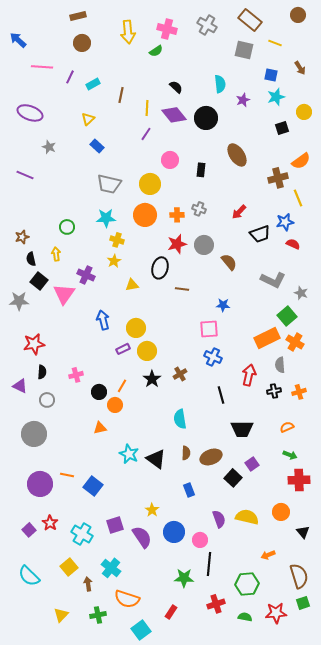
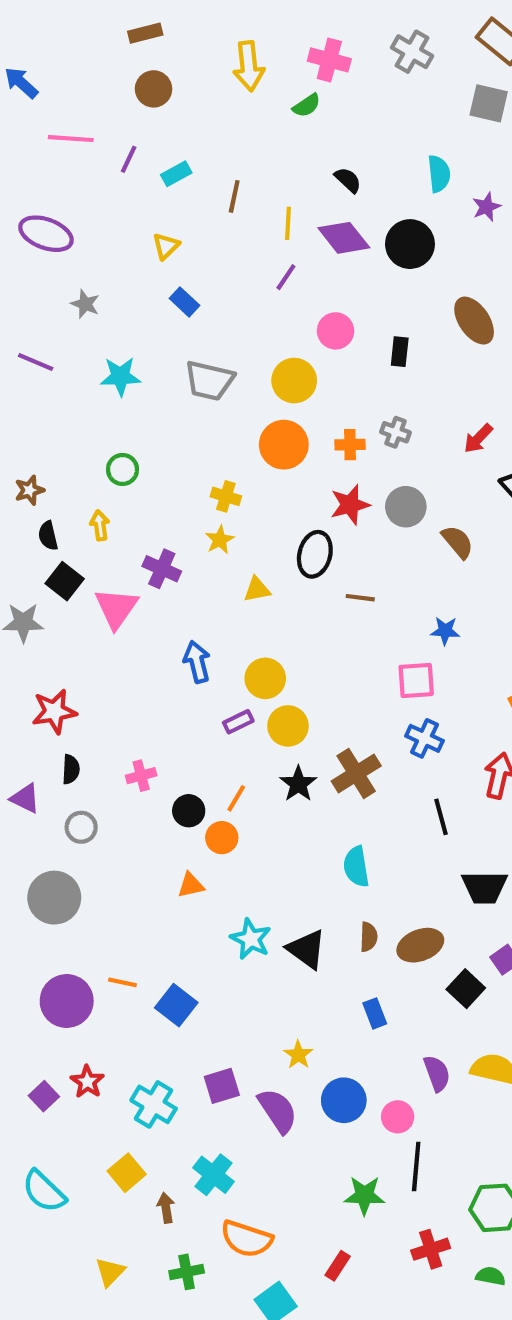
cyan star: (106, 218) -> (120, 376), moved
brown cross: (180, 374) -> (356, 774), size x1.6

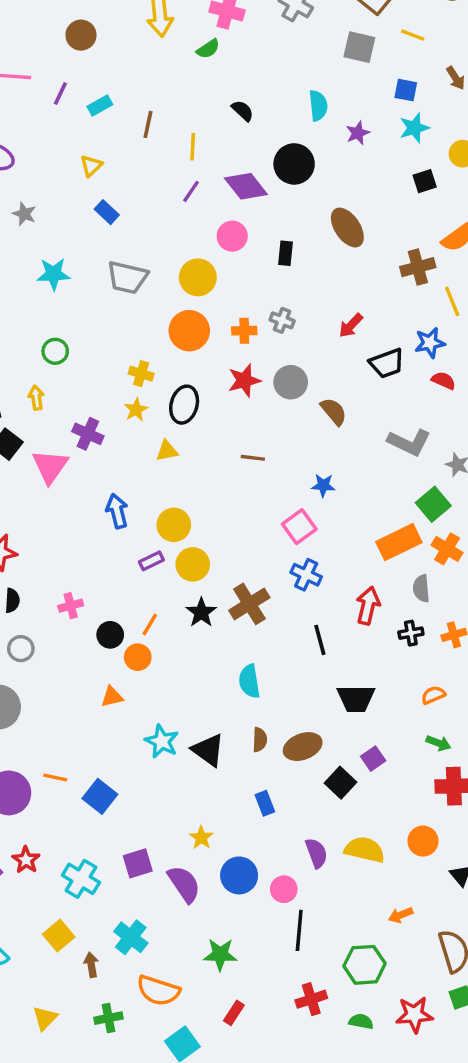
purple diamond: (344, 238) -> (246, 186), moved
black ellipse: (315, 554) -> (184, 405), moved
pink square: (416, 680) -> (299, 527), turned -32
green star: (364, 1195) -> (220, 954), moved

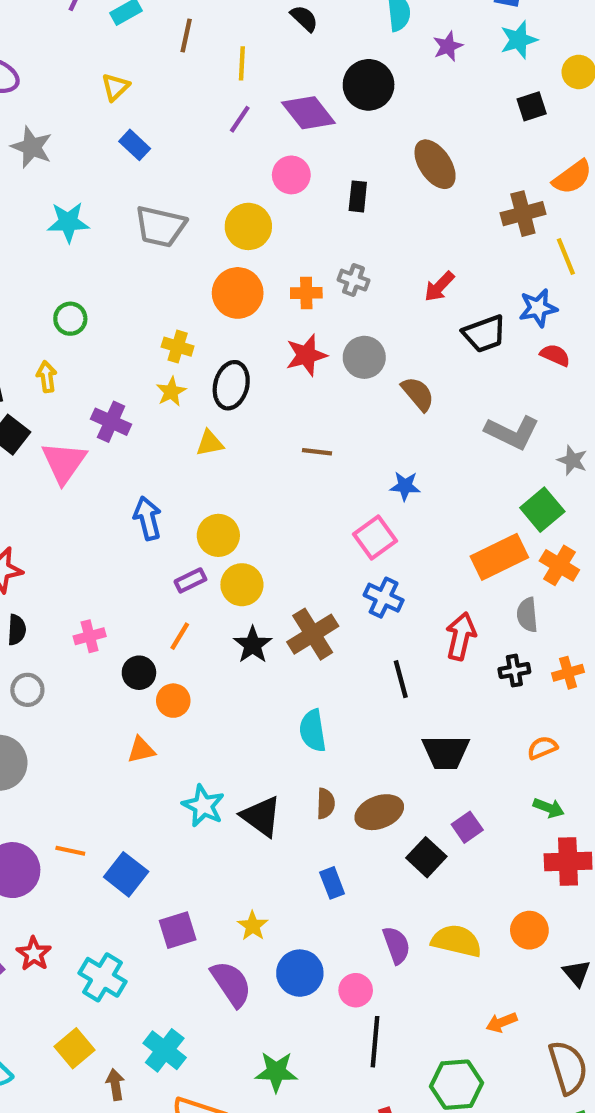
gray star: (24, 214) -> (32, 147), size x1.4
orange line: (150, 625) -> (180, 636), moved
purple square: (138, 863) -> (178, 930), moved

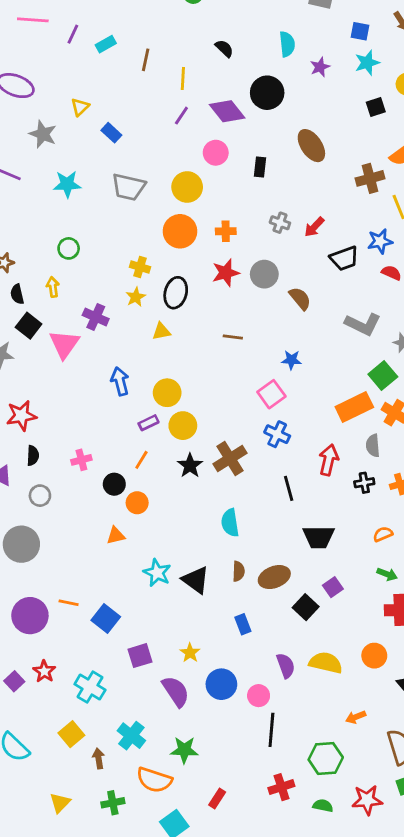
yellow triangle: (115, 87) -> (80, 107), moved
gray cross: (353, 280) -> (280, 223), moved
green star: (276, 1072) -> (184, 750), moved

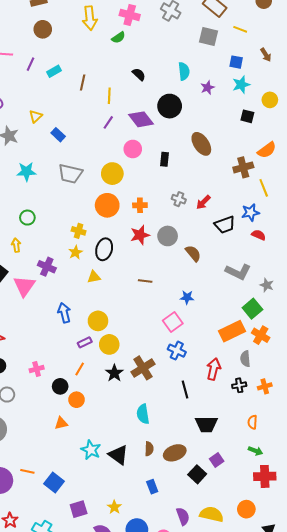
black square: (376, 107) -> (247, 116), turned 32
orange semicircle: (383, 534) -> (252, 422), turned -64

